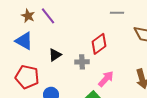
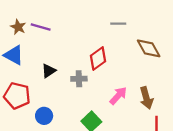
purple line: (48, 16) -> (41, 27), turned -36
pink arrow: (106, 79) -> (118, 96), moved

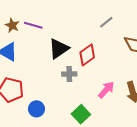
gray line: (118, 24) -> (106, 22), turned -40
black triangle: (49, 71) -> (59, 49), moved, size x1.5

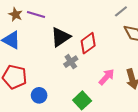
gray line: (106, 22) -> (121, 11), moved
gray cross: (69, 74) -> (71, 62), turned -32

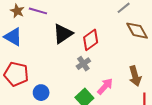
gray cross: (71, 62) -> (83, 64), moved
pink arrow: (107, 77) -> (105, 86), moved

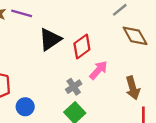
gray cross: (83, 64) -> (74, 87), moved
pink arrow: (105, 86) -> (98, 70), moved

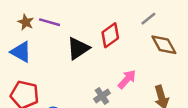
red diamond: (82, 46) -> (110, 35), moved

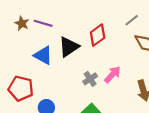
blue triangle: (21, 52) -> (43, 55), moved
gray cross: (102, 96) -> (90, 79), moved

